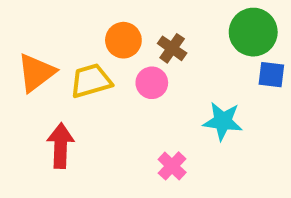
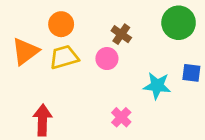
orange circle: (123, 40) -> (61, 24), moved
blue square: (271, 75) -> (191, 73), moved
red arrow: (61, 146) -> (43, 120), moved

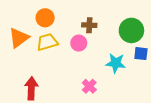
green circle: (179, 23) -> (131, 30), moved
brown cross: (121, 34) -> (89, 25), turned -32

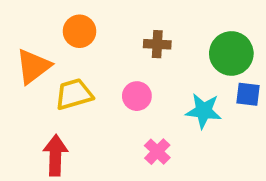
yellow trapezoid: (47, 42) -> (74, 94), moved
pink circle: (79, 43) -> (137, 96), moved

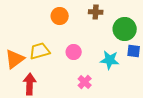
orange circle: (80, 31) -> (60, 16), moved
brown cross: (157, 44) -> (96, 12), moved
orange triangle: (33, 66) -> (15, 59), moved

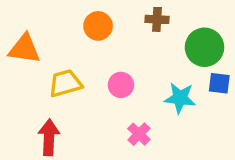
orange triangle: (15, 59) -> (24, 49), moved, turned 45

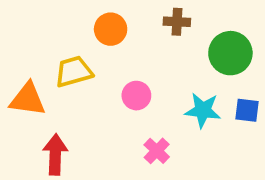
orange triangle: (24, 49) -> (28, 99), moved
yellow trapezoid: (65, 83) -> (74, 72), moved
blue square: (219, 83) -> (247, 110), moved

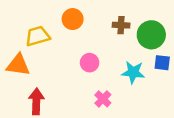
brown cross: (177, 22) -> (121, 25), moved
yellow trapezoid: (74, 72) -> (38, 36), moved
blue square: (247, 110) -> (162, 63), moved

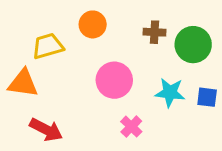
pink circle: (90, 63) -> (114, 80), size x1.5
blue square: (162, 63) -> (207, 97), moved
red arrow: (36, 101) -> (46, 130), turned 115

